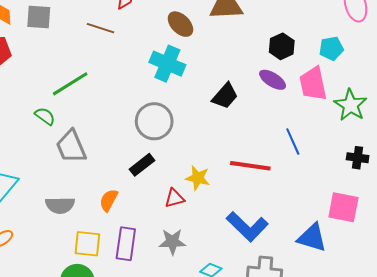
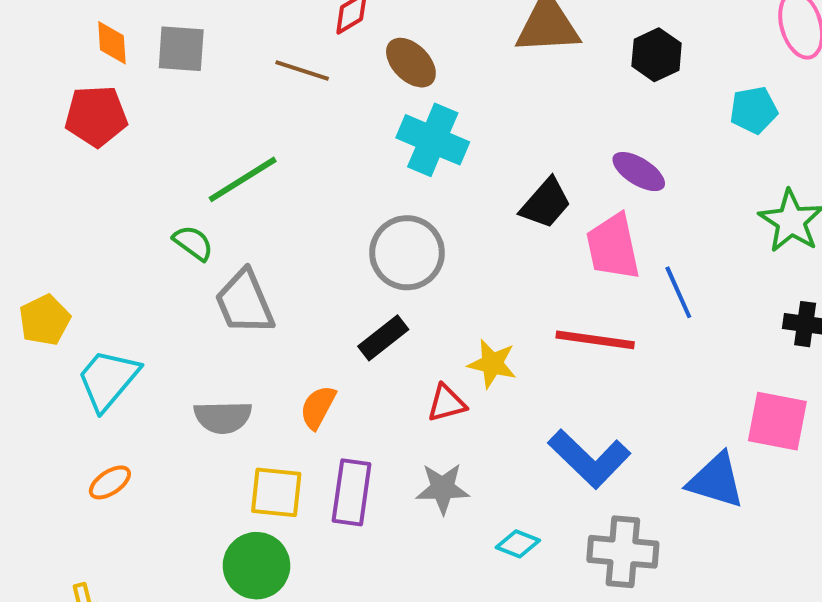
brown ellipse: (180, 24) -> (411, 63), moved
black hexagon: (282, 46) -> (657, 55), moved
pink trapezoid: (313, 84) -> (613, 247), moved

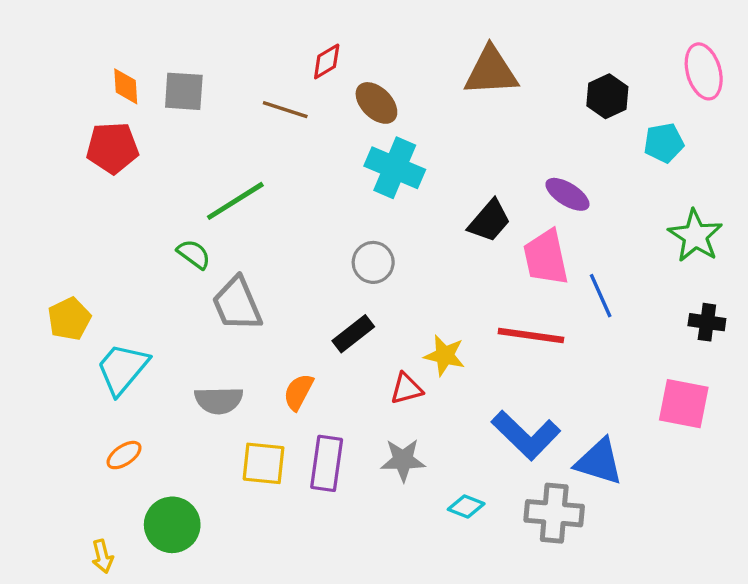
black hexagon: (657, 55) -> (607, 96), moved
gray circle: (407, 253) -> (373, 262), size x0.7
blue triangle: (716, 480) -> (599, 462), moved
green circle: (256, 566) -> (172, 525), moved

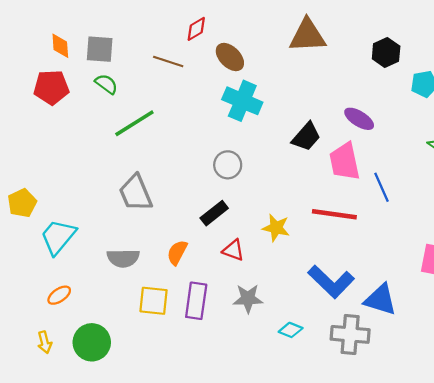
green semicircle: (194, 254) -> (106, 84), moved
red triangle: (406, 389) -> (233, 250), moved, turned 35
yellow arrow: (102, 556) -> (45, 342), moved

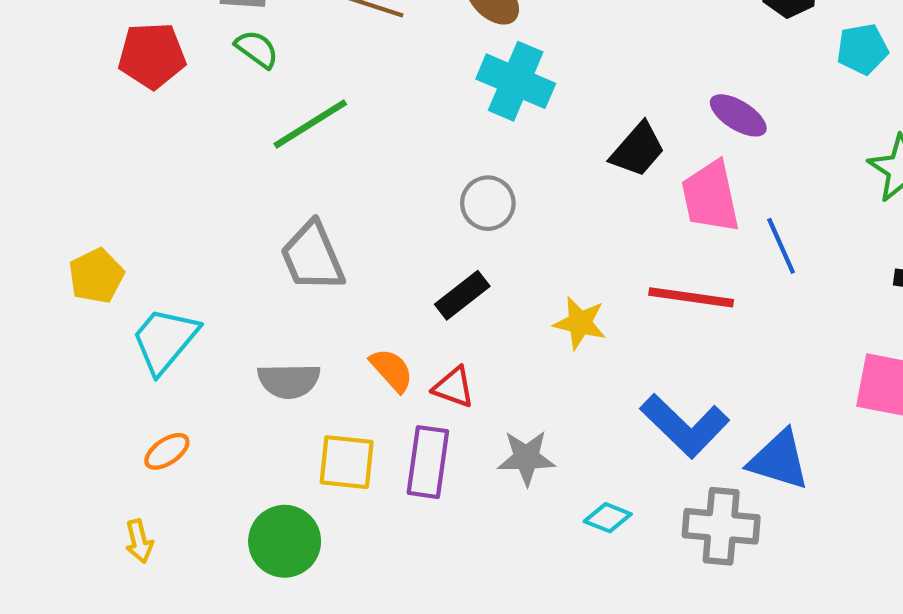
red triangle: (233, 250) -> (454, 387), moved
orange semicircle: (177, 252) -> (392, 370), turned 110
green circle: (92, 342) -> (285, 541), moved

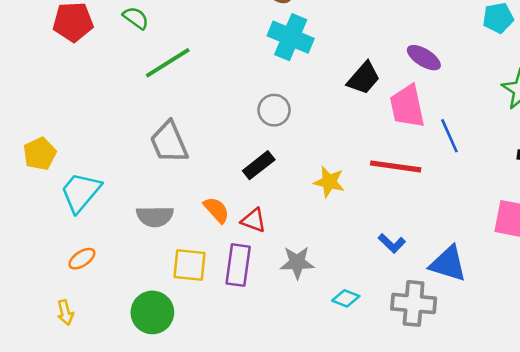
blue L-shape: (685, 426) -> (392, 243), size x0.5

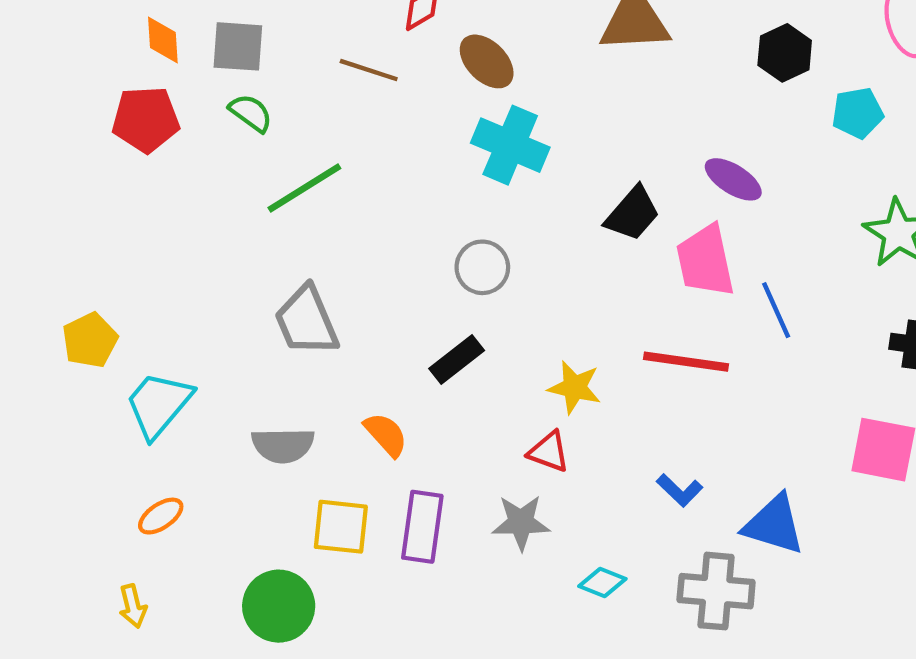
red triangle: (254, 220) -> (549, 452), moved

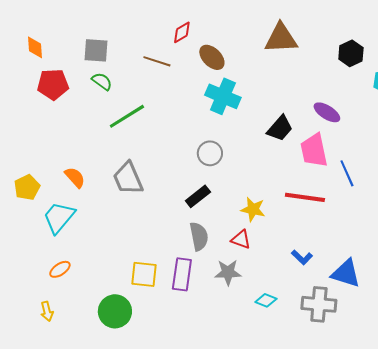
orange diamond: (163, 40) -> (35, 47), moved
orange semicircle: (386, 435) -> (75, 177), moved
gray semicircle: (283, 445) -> (199, 236), moved, turned -100

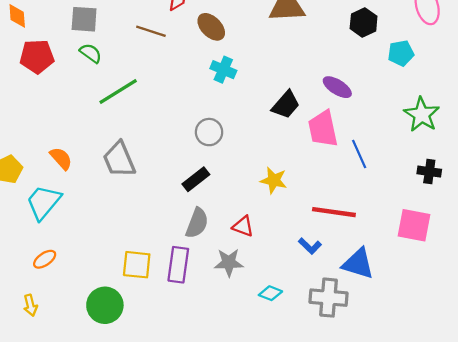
cyan cross: (223, 96) -> (223, 70), size x0.7
red line: (305, 197) -> (334, 212), moved
yellow star: (253, 209) -> (274, 180), moved
gray semicircle: (199, 236) -> (197, 223), turned 32

